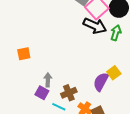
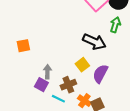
black arrow: (95, 26) -> (94, 42), moved
yellow square: (114, 73) -> (82, 65), moved

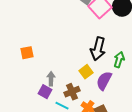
green arrow: (115, 25) -> (119, 60), moved
black arrow: (94, 42) -> (98, 49), turned 80

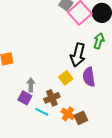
green arrow: (119, 60) -> (99, 41), moved
purple semicircle: (104, 81) -> (89, 77), moved, turned -36

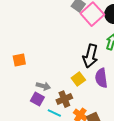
gray arrow: (31, 85) -> (43, 86), turned 104

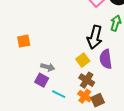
brown cross: (64, 99) -> (87, 80), moved, turned -35

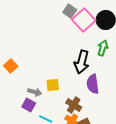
orange square: (24, 41) -> (11, 66), turned -32
yellow square: (83, 60) -> (53, 85), moved, turned 32

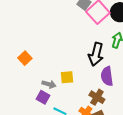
brown cross: (74, 105) -> (97, 97), moved

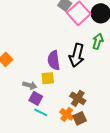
purple semicircle: (107, 76) -> (54, 60), moved
purple square: (43, 97) -> (36, 98), moved

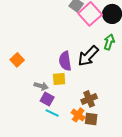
black arrow: (77, 55) -> (88, 56), turned 30
brown cross: (78, 98) -> (89, 99), turned 35
brown square: (80, 118) -> (91, 119), turned 32

